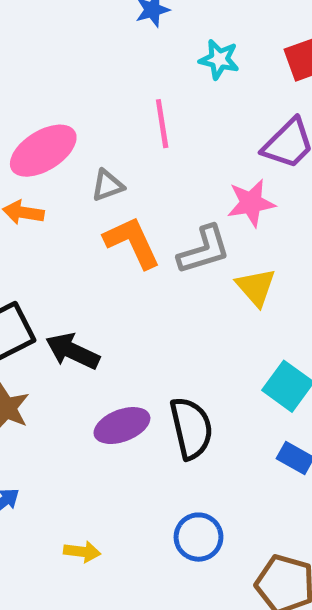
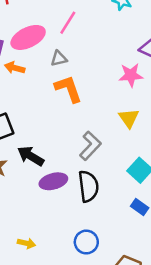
pink line: (162, 124) -> (68, 23), moved, turned 35
gray L-shape: (204, 250) -> (90, 146), moved, turned -36
black arrow: (73, 351) -> (31, 156), moved

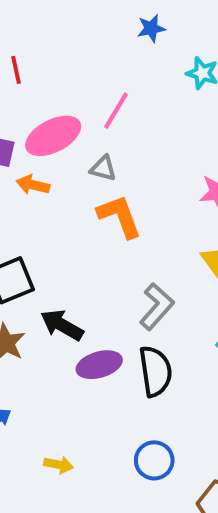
gray triangle: (59, 59) -> (103, 168), turned 30

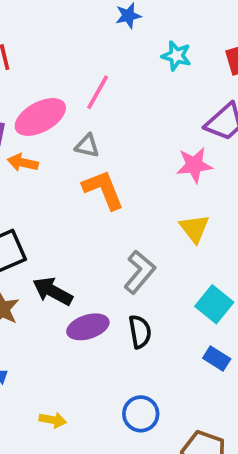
black semicircle: (155, 371) -> (140, 332), size x0.7

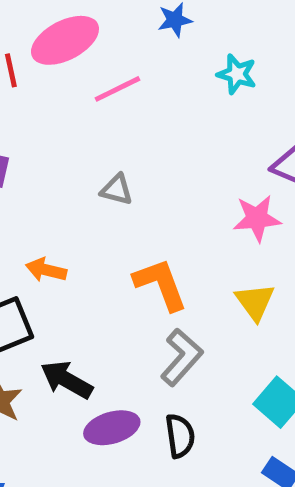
pink line: (98, 92) -> (118, 89), moved, turned 33
pink ellipse: (40, 117) -> (65, 40), moved
orange arrow: (23, 163) -> (46, 270), moved
orange L-shape: (103, 190) -> (161, 284), moved

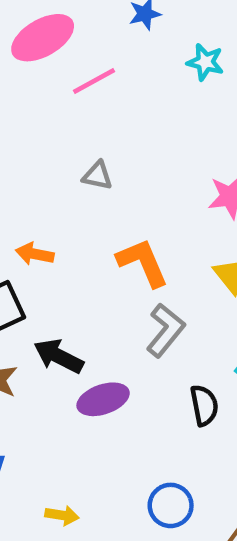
black semicircle: (180, 436) -> (204, 405), moved

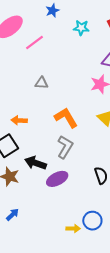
gray L-shape: (165, 330) -> (65, 147), moved
yellow arrow: (62, 515) -> (73, 229), moved

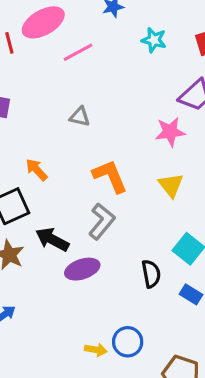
orange arrow: (19, 120) -> (37, 170), turned 35

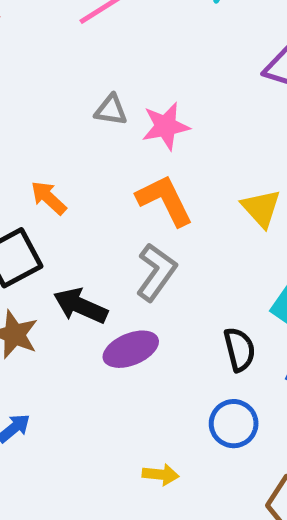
pink star: (170, 132) -> (166, 126), moved
blue circle: (128, 342) -> (234, 424), moved

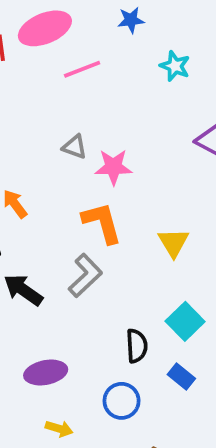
purple ellipse: (131, 349) -> (46, 373), moved

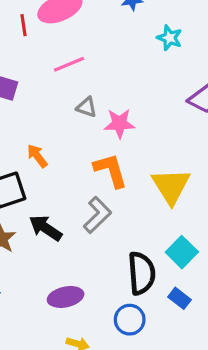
pink line: (82, 69) -> (69, 64), moved
yellow triangle: (174, 243) -> (171, 186), size x1.5
black semicircle: (137, 346) -> (142, 273), size x1.5

